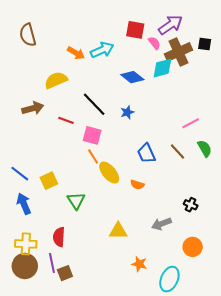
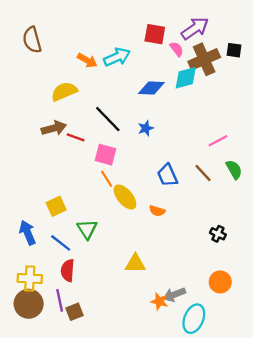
blue diamond: (132, 77) -> (151, 88), turned -35
brown arrow: (33, 108) -> (54, 128), moved
blue line: (20, 174) -> (61, 243), moved
gray arrow: (161, 224) -> (174, 295), moved

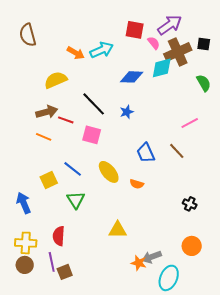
green semicircle: (234, 170) -> (204, 83), moved
orange line: (107, 179) -> (44, 137), moved, turned -35
blue line: (61, 243) -> (73, 169), moved
brown circle: (29, 304) -> (25, 265), size x0.7

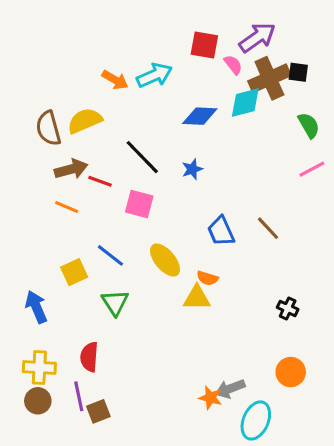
brown semicircle: (28, 35) -> (48, 128), moved
black square: (204, 44) -> (298, 72), moved
pink line: (190, 123) -> (312, 169), moved
yellow triangle: (118, 230) -> (197, 298), moved

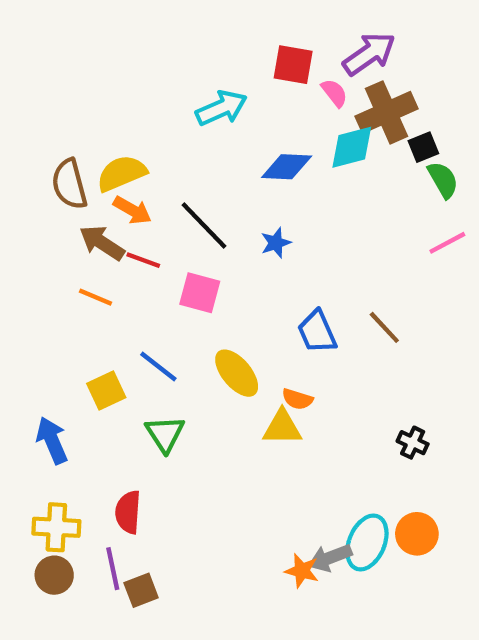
black square: (298, 72) -> (423, 147), moved, turned -30
orange arrow: (115, 80) -> (132, 210), moved
brown arrow: (71, 169) -> (102, 243), turned -132
cyan ellipse: (256, 420) -> (367, 542), moved

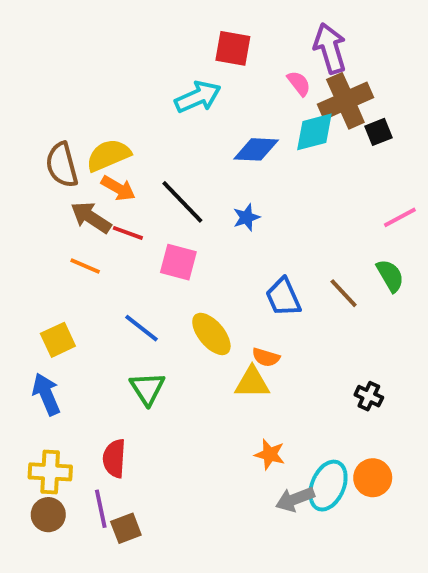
purple arrow: (369, 54) -> (330, 48), turned -72
red square: (293, 65) -> (233, 48), moved
green semicircle: (443, 180) -> (390, 276), moved
yellow square: (106, 390) -> (58, 340), moved
orange star: (302, 571) -> (270, 454), moved

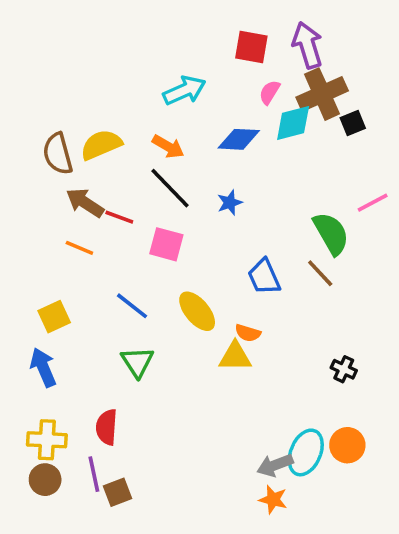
red square: (233, 48) -> (251, 47), moved
pink semicircle: (299, 83) -> (270, 92), moved, turned -110
orange arrow: (118, 188) -> (168, 147), moved
green semicircle: (390, 276) -> (331, 233), moved, size x1.4
orange star: (270, 454) -> (273, 500), moved

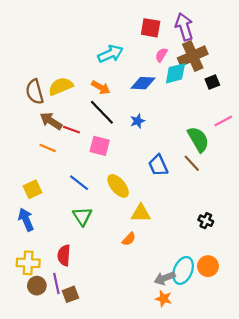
black square: (353, 123) -> (212, 82), moved
orange semicircle: (248, 333) -> (129, 239), moved, turned -64
brown circle: (45, 480) -> (37, 286), moved

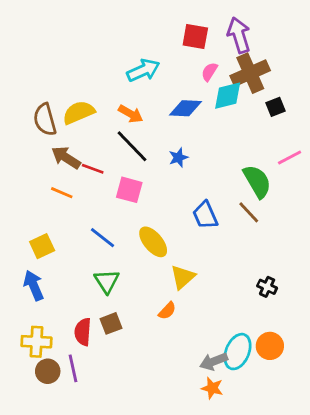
yellow triangle: (141, 213) -> (183, 277), turned -42
brown square: (70, 294) -> (111, 323), moved

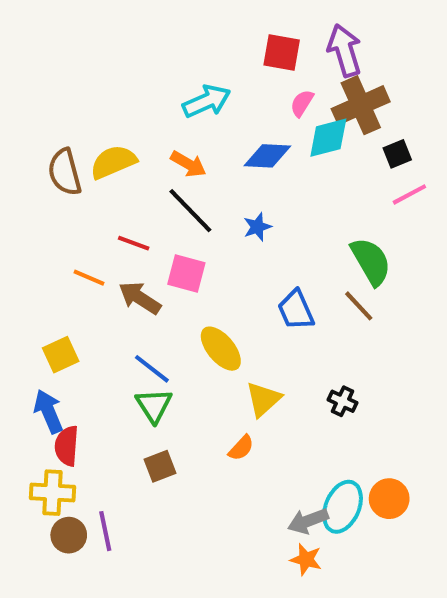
brown arrow: (66, 157) -> (140, 298), moved
pink line: (290, 157) -> (409, 194), moved
blue line: (103, 238) -> (152, 369), moved
black cross: (267, 287) -> (342, 401), moved
red semicircle: (83, 332) -> (67, 446), moved

